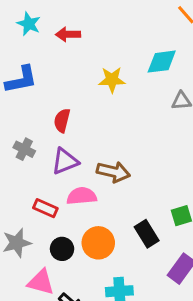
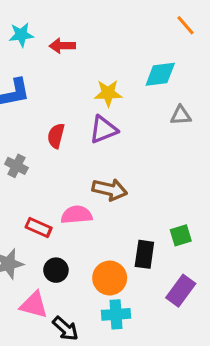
cyan star: (29, 24) -> (21, 35), turned -30
purple triangle: (65, 161) -> (103, 130), moved
black rectangle: (147, 234) -> (144, 254), turned 40
orange circle: (98, 243) -> (110, 278), moved

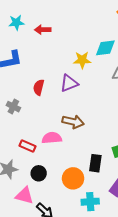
yellow star: (108, 93) -> (82, 60), moved
cyan cross: (116, 314) -> (90, 202), moved

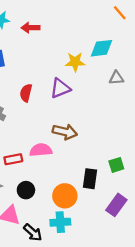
red rectangle: (28, 146) -> (13, 159), turned -35
cyan cross: (90, 202) -> (60, 222), moved

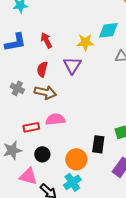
red arrow: (31, 28) -> (46, 40), moved, turned 63
purple triangle: (60, 88) -> (72, 65), turned -36
brown arrow: (65, 132) -> (45, 92), moved
cyan cross: (60, 222) -> (72, 182), turned -30

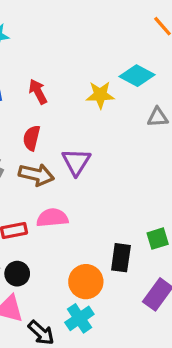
cyan diamond: (108, 30) -> (137, 76), turned 35
purple triangle: (72, 65) -> (76, 162), moved
black circle: (42, 154) -> (17, 274), moved

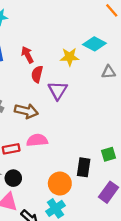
red semicircle: (32, 138) -> (37, 74), moved
purple triangle: (76, 162) -> (58, 90), moved

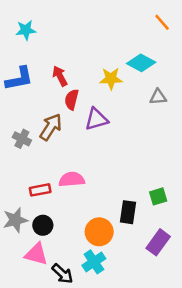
purple triangle: (58, 90) -> (97, 119), turned 42
brown arrow: (26, 111) -> (51, 127), moved, turned -70

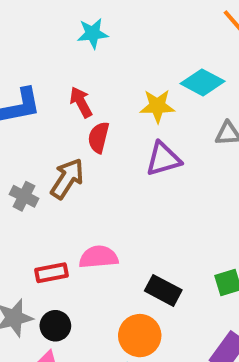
cyan star: (26, 30) -> (93, 33), moved
purple triangle: (97, 119) -> (163, 159), moved
black rectangle: (128, 212) -> (163, 290), moved, turned -70

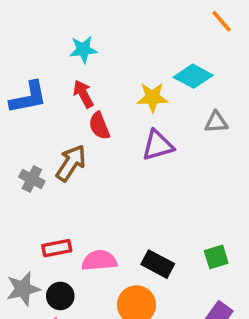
cyan star: (93, 33) -> (83, 50), moved
red semicircle: (99, 137) -> (99, 126), turned -36
pink semicircle: (99, 257) -> (99, 261), moved

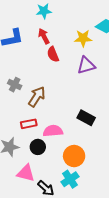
brown arrow: (71, 163) -> (37, 97), moved
black rectangle: (158, 264) -> (86, 118), moved
black circle: (60, 296) -> (38, 147), moved

